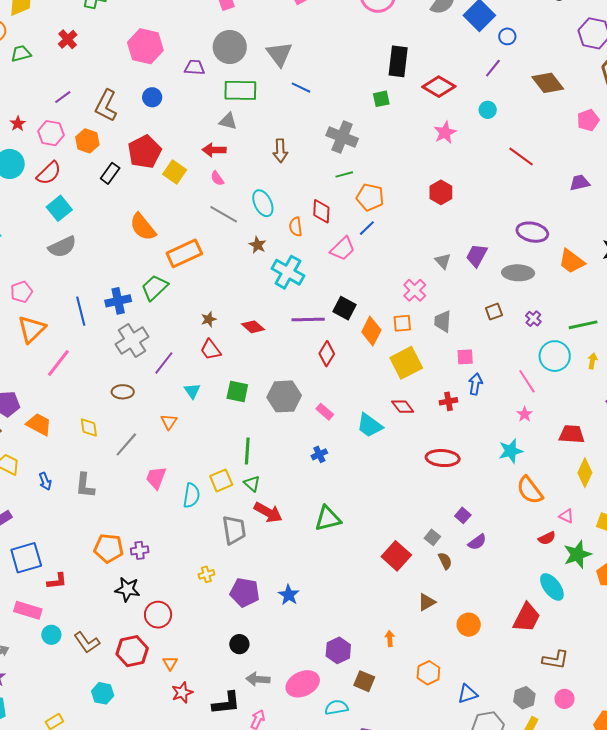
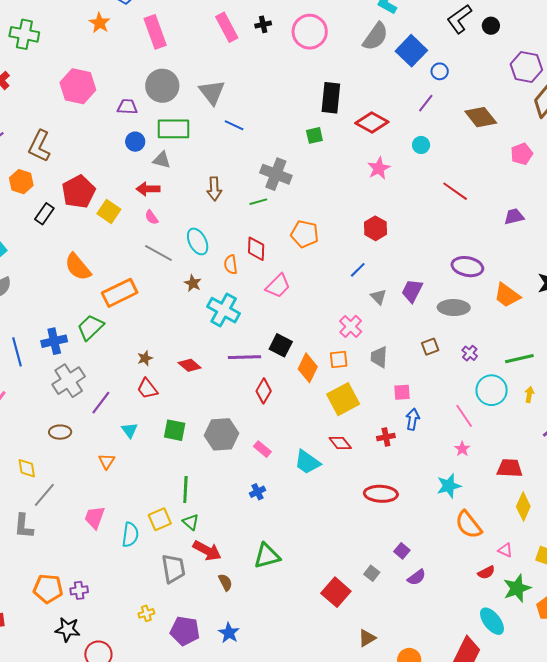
blue circle: (152, 97) -> (135, 142), moved
green line: (344, 174) -> (258, 202), moved
blue line: (367, 228) -> (358, 270), moved
gray line: (126, 444) -> (44, 495), moved
brown semicircle: (445, 561) -> (225, 582), moved

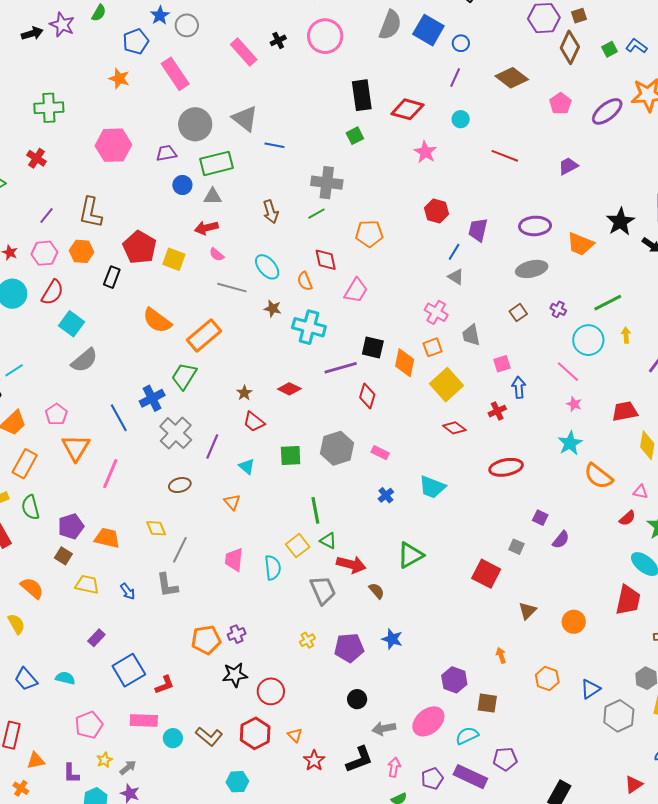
blue line: (358, 270) -> (454, 252), moved
purple trapezoid: (412, 291) -> (478, 230), moved
cyan trapezoid: (307, 462) -> (432, 487), moved

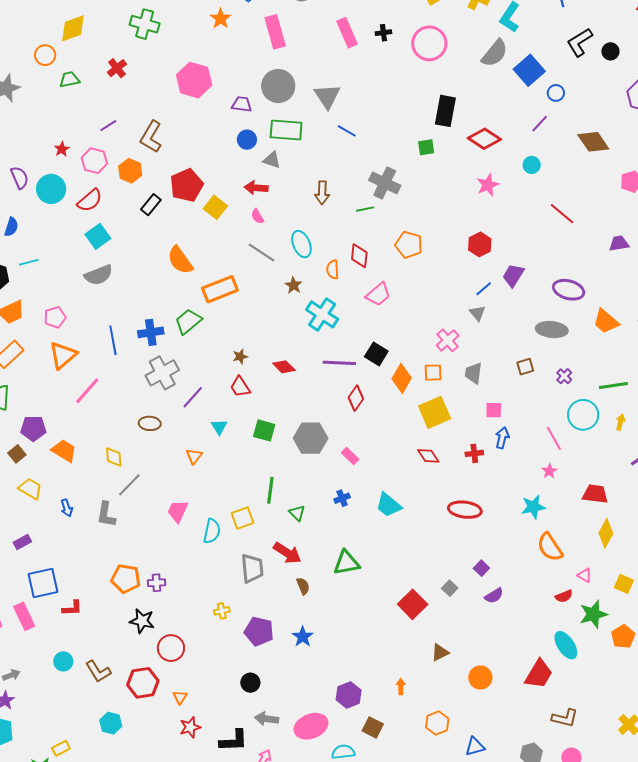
green triangle: (328, 541) -> (297, 513), moved
pink rectangle: (144, 720) -> (24, 616), moved, turned 44

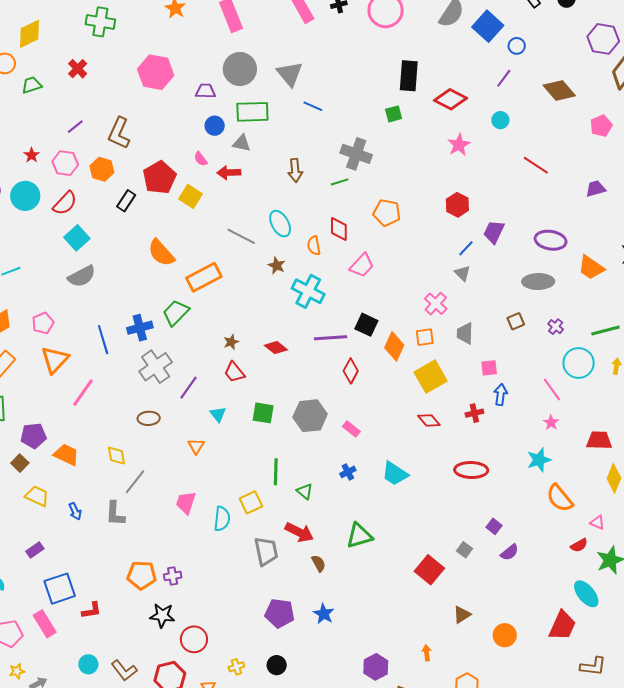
pink semicircle: (257, 216) -> (201, 159), moved
yellow cross: (222, 611) -> (236, 667), moved

